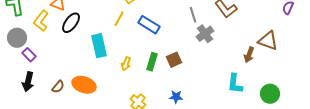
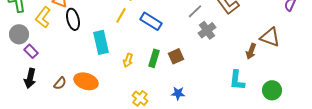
gray line: (193, 15) -> (195, 11), turned 63
black ellipse: (71, 23) -> (73, 19), turned -50

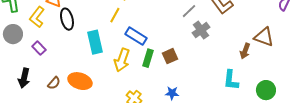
blue rectangle: (151, 21) -> (136, 36), moved
purple rectangle: (31, 51) -> (39, 48), moved
yellow arrow: (128, 60) -> (122, 60), size x1.6

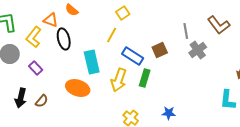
gray line: (189, 11) -> (186, 31), turned -56
brown square: (170, 56) -> (160, 50), moved
orange ellipse: (80, 81) -> (78, 88), moved
brown semicircle: (54, 83) -> (42, 101), moved

